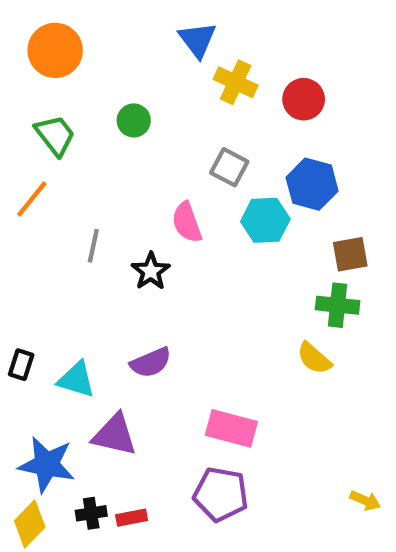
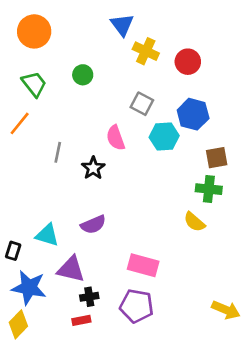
black rectangle: (21, 365) -> (13, 251), moved
yellow arrow: (365, 501) -> (226, 310), size x1.5
black cross: (91, 513) -> (89, 297), moved

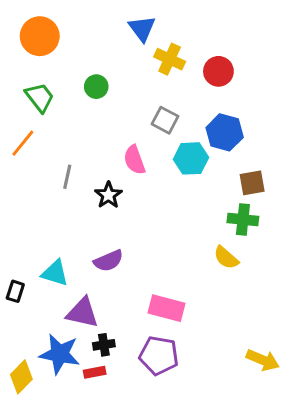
blue star: (29, 288) -> (60, 354), moved

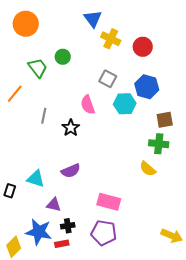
green trapezoid: (40, 97) -> (38, 68), moved
purple triangle: (82, 313) -> (54, 205), size x0.7

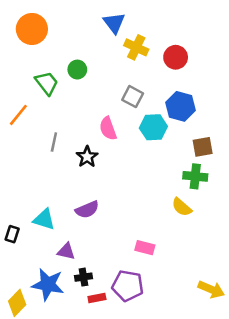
pink rectangle: (109, 202) -> (145, 248), moved, size x0.7
red rectangle: (62, 244) -> (97, 298), moved

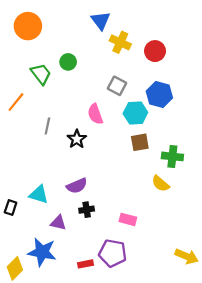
brown square: (203, 147) -> (140, 142), moved
black cross: (83, 277) -> (87, 210), moved

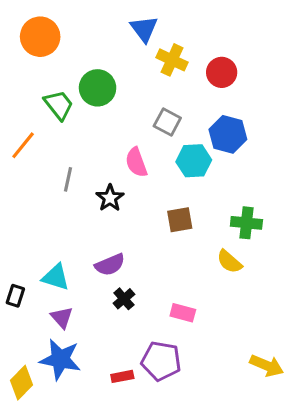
green circle: (68, 62) -> (98, 88), size x1.5
brown square: (140, 142) -> (180, 220), moved
black cross: (87, 210) -> (124, 299), turned -32
purple triangle: (58, 223) -> (62, 317), moved, turned 35

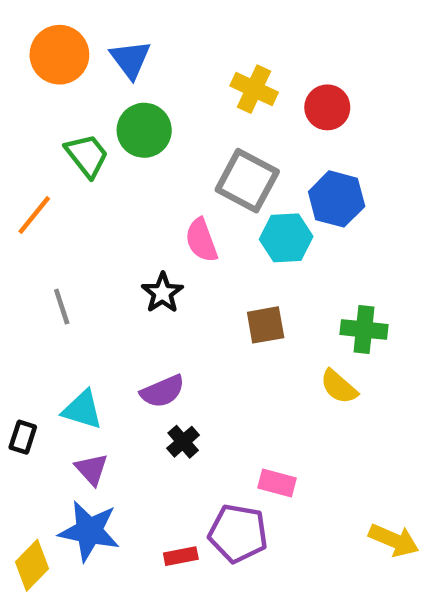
blue triangle: (144, 29) -> (130, 59), moved
gray square: (167, 122) -> (247, 181), size x1.5
gray line: (68, 179) -> (62, 307), moved, turned -30
pink rectangle: (183, 313) -> (277, 483), moved

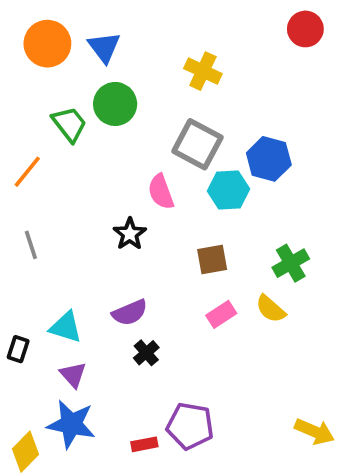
red circle: (327, 107) -> (305, 29), moved
gray line: (62, 307) -> (31, 245), moved
green cross: (364, 329) -> (291, 263), turned -36
pink rectangle: (277, 483) -> (221, 314), moved, turned -48

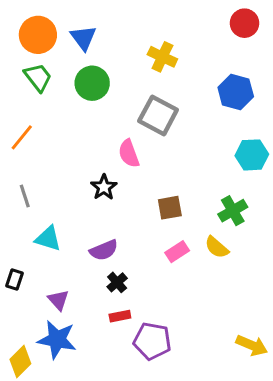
green trapezoid: (69, 124) -> (38, 77), moved
blue hexagon: (269, 159) -> (236, 92), moved
cyan hexagon: (229, 190) -> (252, 155), moved
cyan triangle: (66, 327) -> (48, 238), moved
red rectangle: (144, 444) -> (120, 316), moved

